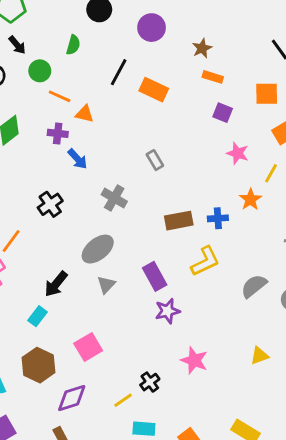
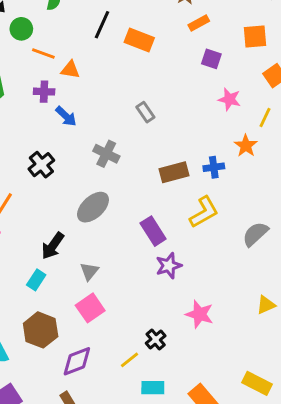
orange rectangle: (213, 77) -> (199, 23), turned -42
gray triangle: (106, 285) -> (89, 271), moved

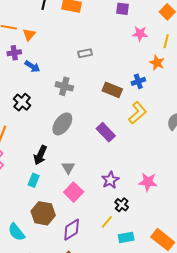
orange triangle: (70, 70) -> (29, 35), turned -48
gray rectangle: (145, 112) -> (85, 53), turned -56
brown rectangle: (174, 172) -> (112, 90), turned 48
purple star: (169, 266) -> (110, 180), moved

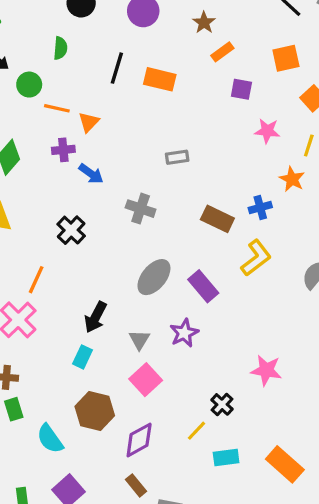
gray ellipse: (62, 124) -> (154, 277), moved
purple star: (110, 180) -> (184, 333), moved

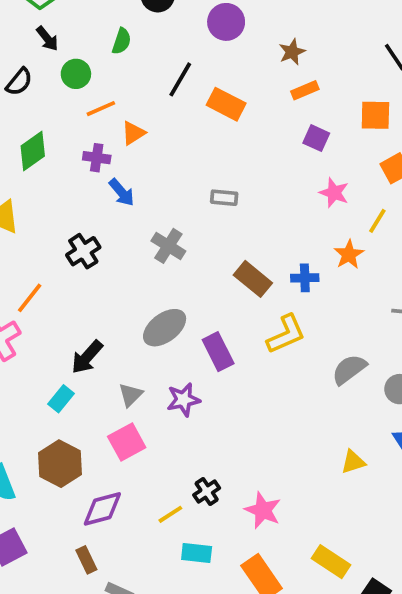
orange line: (57, 108) -> (101, 109), turned -50
pink star: (266, 370) -> (263, 510), moved

